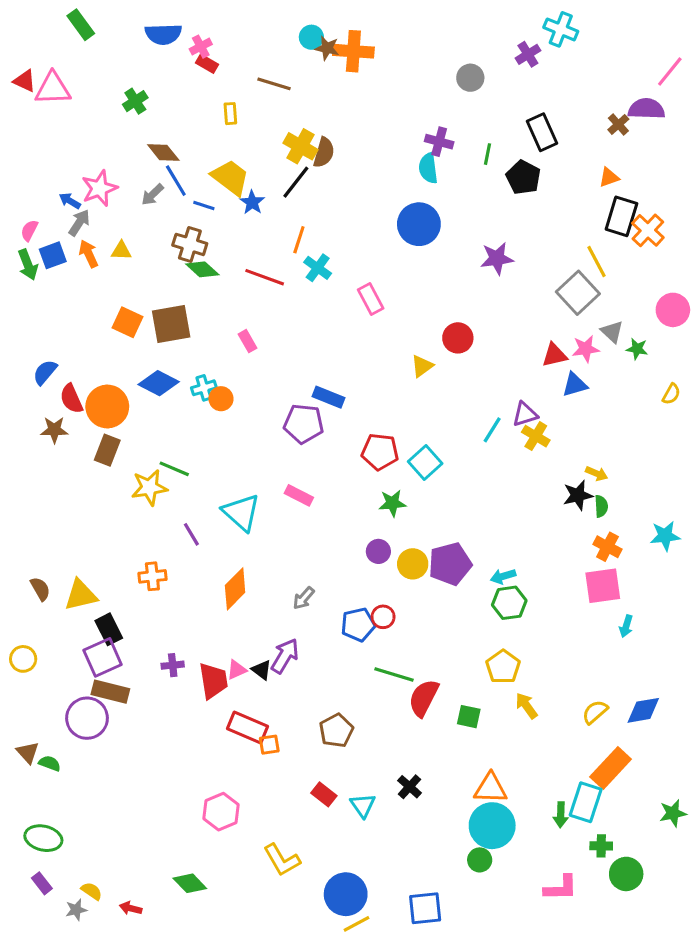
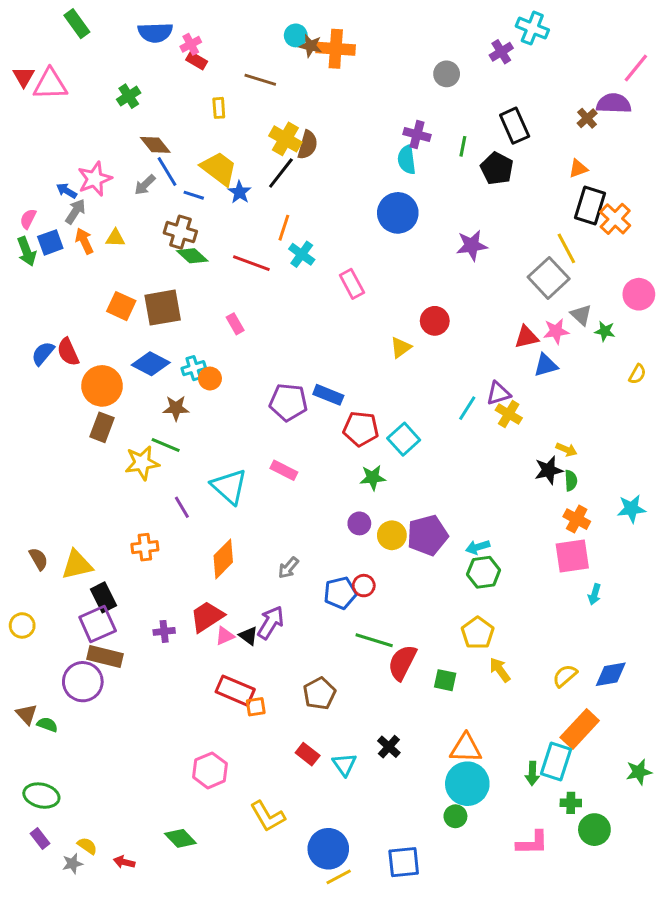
red triangle: (25, 81) -> (24, 77), turned 35
blue rectangle: (329, 397) -> (328, 395), moved
red semicircle: (71, 399) -> (68, 352), moved
brown star: (54, 430) -> (176, 408), moved
red trapezoid: (213, 681) -> (207, 617), moved, turned -114

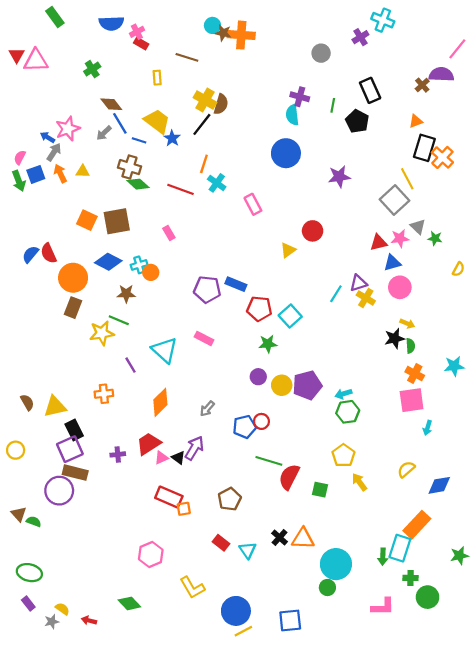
pink circle: (639, 294) -> (400, 287), moved
yellow semicircle: (565, 676) -> (406, 469), moved
orange triangle: (466, 748) -> (303, 539), moved

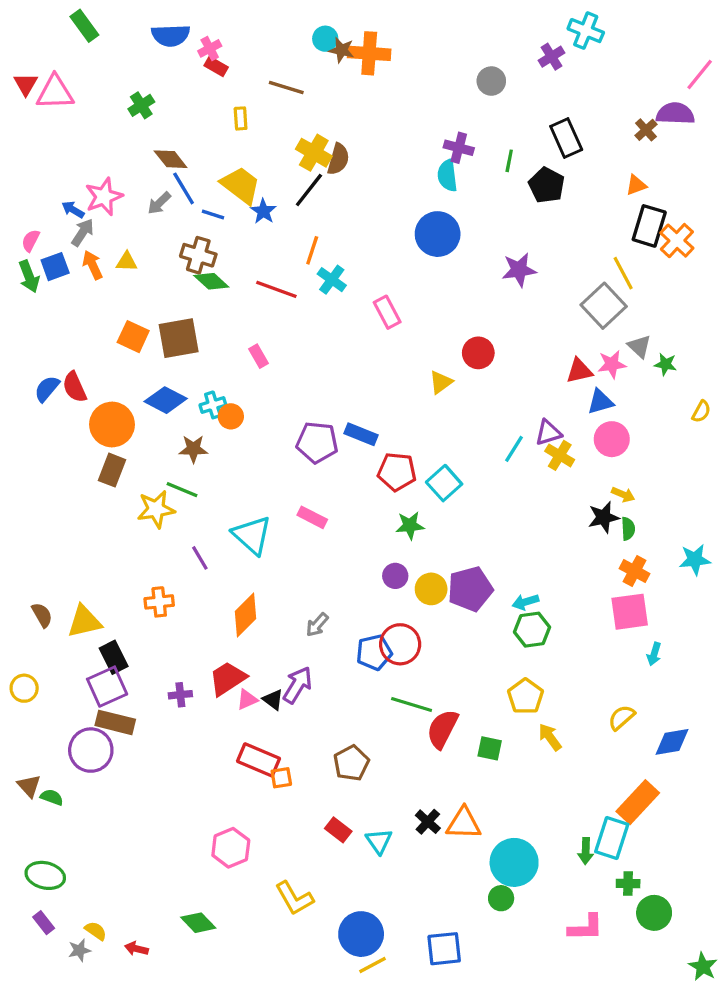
red circle: (261, 421) -> (400, 644), size x1.6
green star: (459, 556) -> (703, 967), moved, turned -30

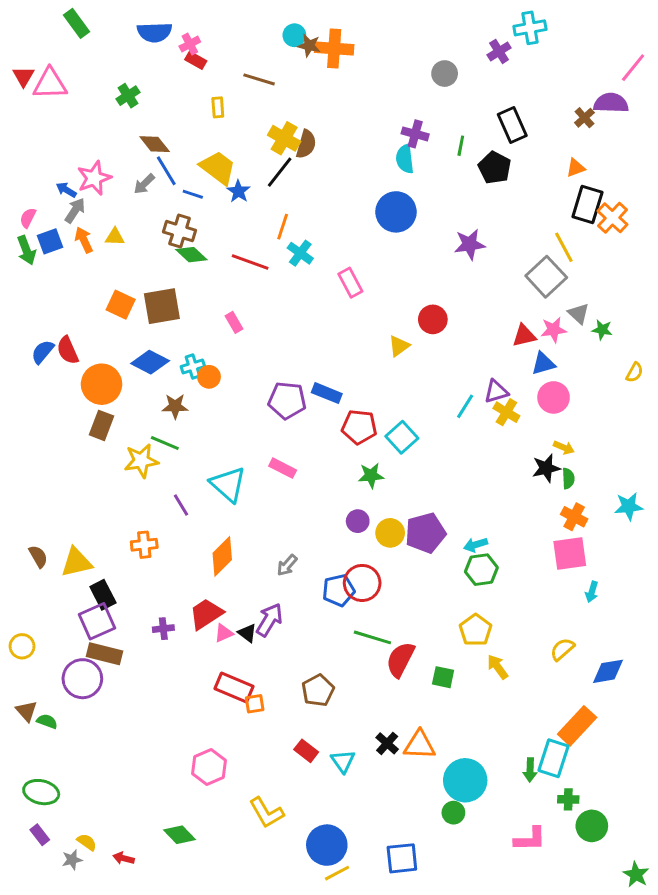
cyan cross: (586, 31) -> (530, 28), turned -32
yellow circle: (24, 688) -> (22, 646), moved

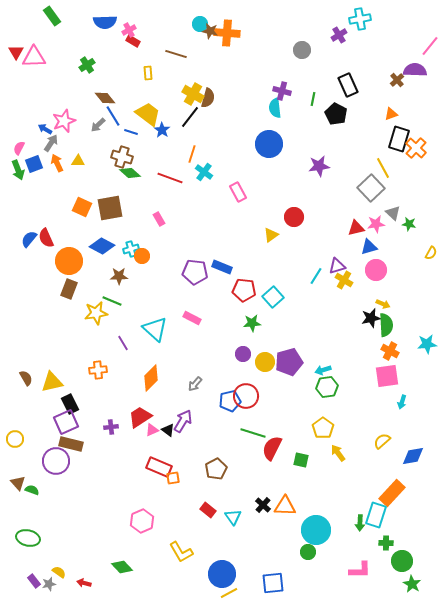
green semicircle: (568, 478) -> (386, 325), size x1.6
purple rectangle: (40, 835) -> (34, 581), moved
green star: (636, 874) -> (412, 584), moved

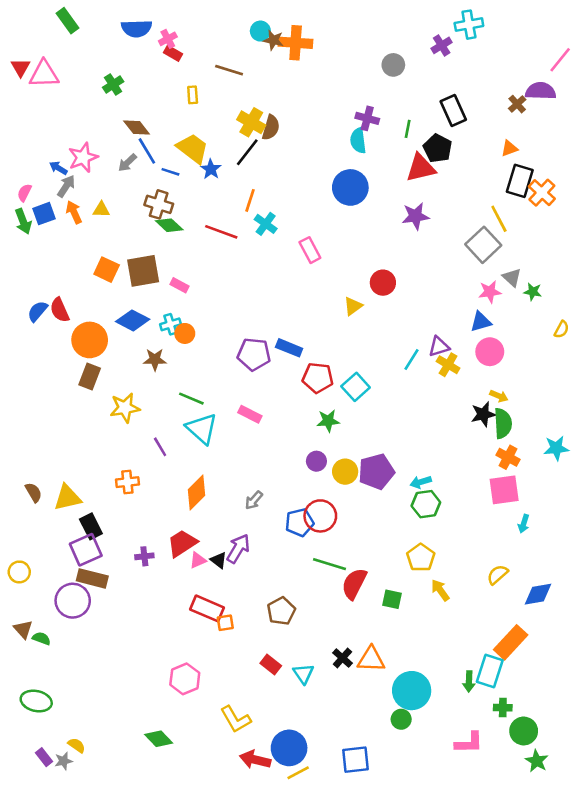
pink rectangle: (159, 219) -> (180, 285), moved, turned -32
red triangle: (356, 228) -> (421, 168), moved, size x1.4
green line: (112, 301) -> (191, 399), moved
red arrow: (84, 583) -> (255, 760), moved, size x1.6

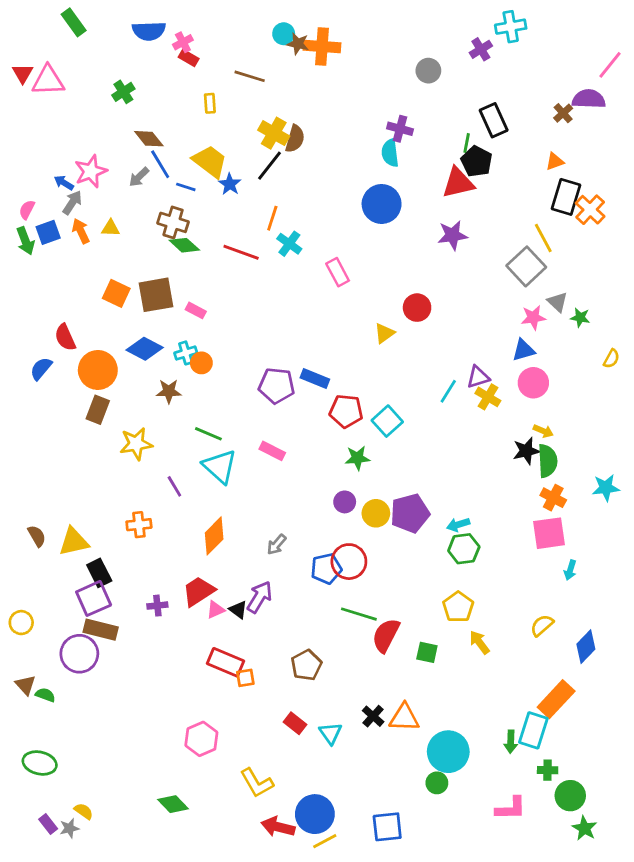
green line: (408, 129) -> (467, 143), moved
blue semicircle: (37, 311) -> (41, 369), moved
blue diamond: (538, 594) -> (586, 647), turned -36

